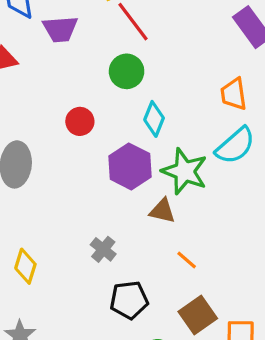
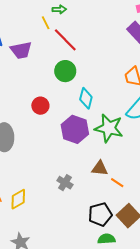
brown triangle: (162, 211) -> (100, 168), moved
yellow diamond: (25, 266) -> (18, 199), turned 50
black pentagon: (129, 300) -> (100, 214), moved

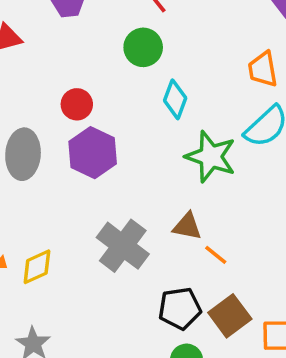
red circle: (40, 106) -> (77, 104), moved
purple hexagon: (75, 129) -> (93, 153), moved
gray cross: (65, 183) -> (123, 246), size x1.8

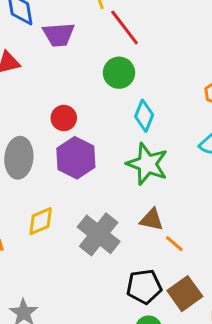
green star: (211, 157) -> (147, 164), moved
yellow diamond: (37, 267) -> (41, 221), moved

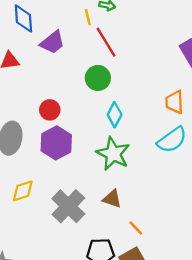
purple trapezoid: (59, 35) -> (52, 42), turned -40
orange line: (174, 244) -> (136, 228), moved

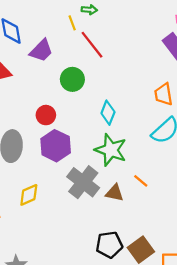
green circle: (98, 78) -> (72, 79), moved
gray cross: (68, 206) -> (83, 182), moved
orange line: (136, 228) -> (141, 181), moved

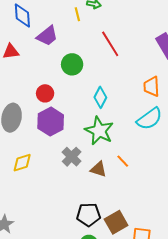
red line: (92, 45) -> (110, 44), moved
gray cross: (83, 182) -> (72, 157), size x0.7

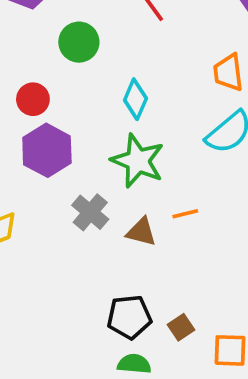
orange line: (123, 161) -> (185, 214), turned -56
brown square: (116, 222) -> (181, 327), size x0.6

